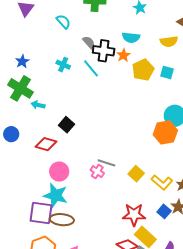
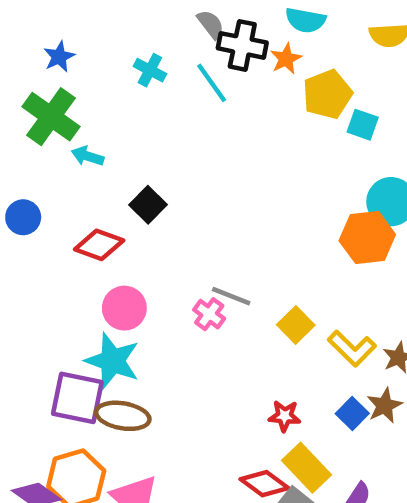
cyan square: (167, 72) -> (363, 125), moved
red star: (134, 215) -> (285, 416), size x0.6

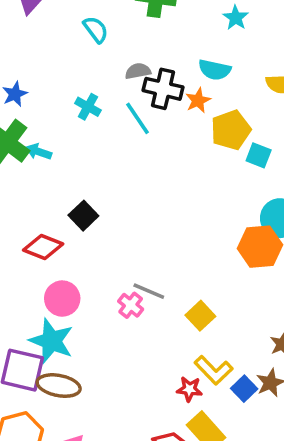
gray semicircle: (211, 24) -> (138, 71), turned -65
cyan arrow: (88, 156) -> (39, 152), moved
yellow L-shape: (352, 348) -> (214, 370), moved

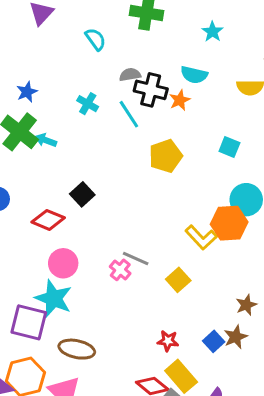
yellow pentagon: (231, 130) -> (166, 156), moved
yellow L-shape: (214, 370) -> (201, 237), moved
brown ellipse: (59, 386) -> (77, 349), moved

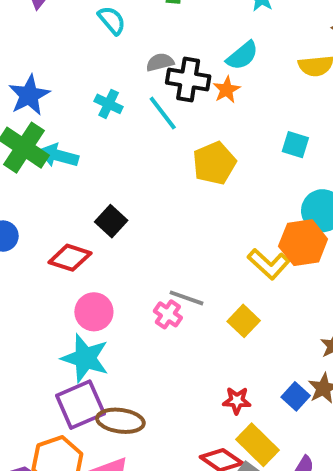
cyan semicircle: (194, 75) -> (242, 56), turned -48
blue star: (27, 92) -> (29, 95), size x1.5
cyan arrow: (46, 140) -> (59, 156), size x1.4
purple square: (29, 322) -> (80, 405), moved, turned -33

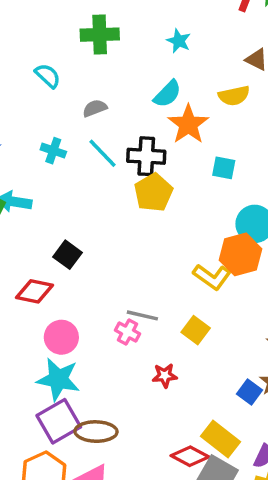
black cross: (188, 80) -> (146, 156), moved
orange star: (227, 90) -> (188, 124), moved, size x1.6
red star: (237, 401) -> (165, 375), moved

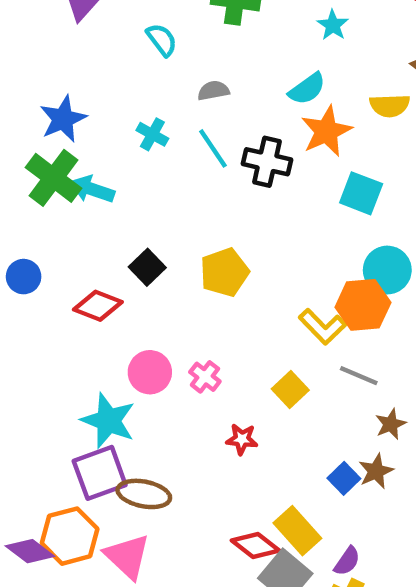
cyan square: (224, 168) -> (361, 193), size x1.4
yellow pentagon: (153, 193) -> (224, 272), moved
gray line: (142, 315) -> (359, 376), moved
pink circle: (61, 337) -> (150, 372), moved

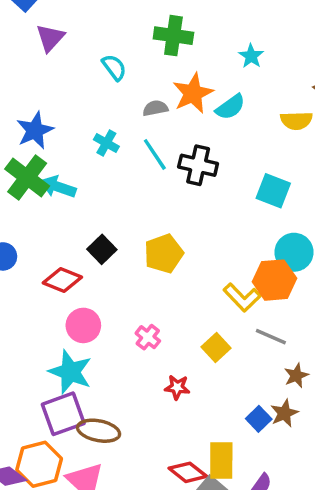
orange star: (326, 131) -> (193, 93), moved
pink circle: (150, 372) -> (83, 325), moved
yellow rectangle: (297, 531) -> (221, 460), turned 42

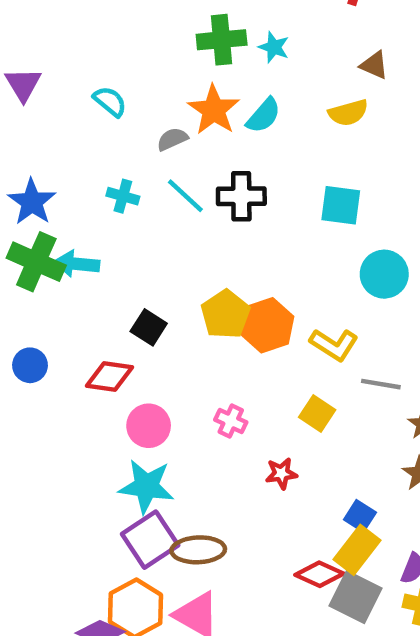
green cross: (173, 36) -> (222, 40), moved
orange hexagon: (274, 280) -> (267, 325), moved
blue square: (259, 419) -> (360, 516), moved
yellow rectangle: (221, 460) -> (357, 550), turned 51

